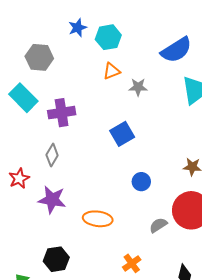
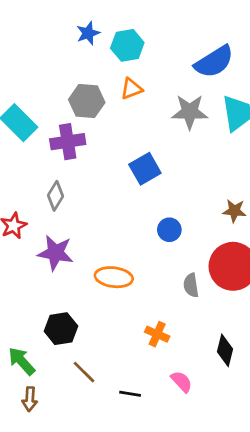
gray hexagon: (39, 57) -> (87, 101), moved
gray star: (138, 87) -> (190, 112), moved, size x1.5
gray semicircle: (158, 225) -> (191, 285), turned -66
orange cross: (132, 263) -> (157, 334), turned -30

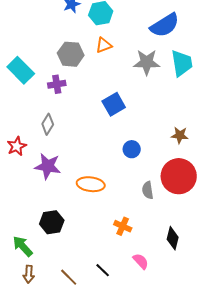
purple cross: (68, 142) -> (57, 84), size x0.7
brown line: (84, 372) -> (69, 277), moved
black line: (130, 394) -> (103, 270), turned 35

